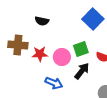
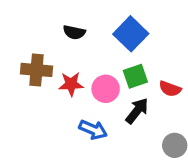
blue square: (93, 19) -> (131, 34), moved

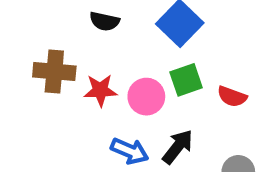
black arrow: (137, 111) -> (178, 147), moved

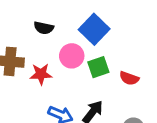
pink circle: (146, 97) -> (72, 56), moved

